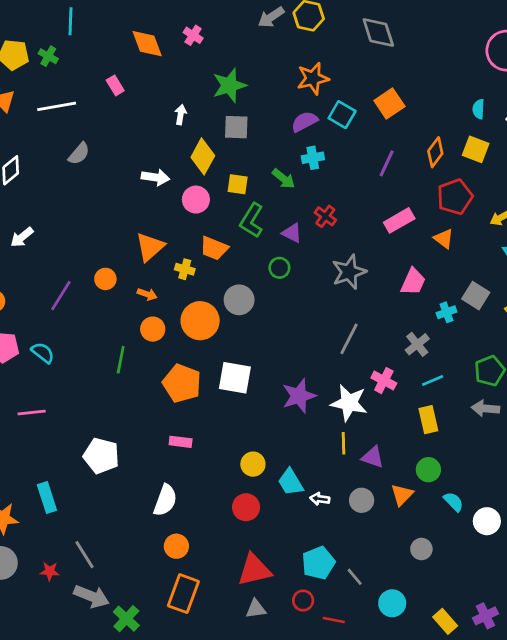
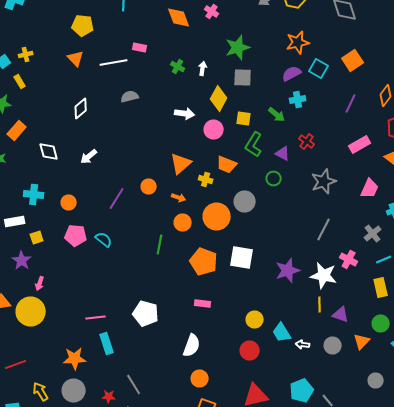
green cross: (48, 56) -> (178, 66), moved
pink rectangle: (115, 85) -> (140, 48), moved, turned -48
gray semicircle: (79, 154) -> (130, 96), turned -144
pink line: (32, 413) -> (96, 318), moved

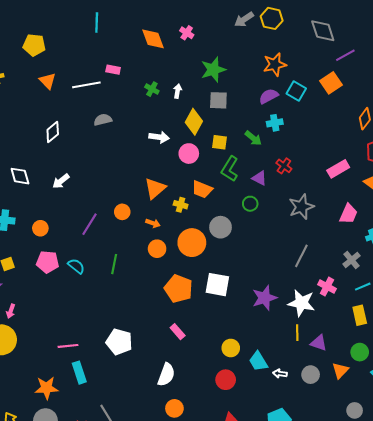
yellow pentagon: (83, 26) -> (34, 45), moved
purple line: (351, 104) -> (345, 55), moved, turned 36
green line: (160, 244) -> (114, 264), moved
pink rectangle: (203, 304) -> (178, 332), turned 42

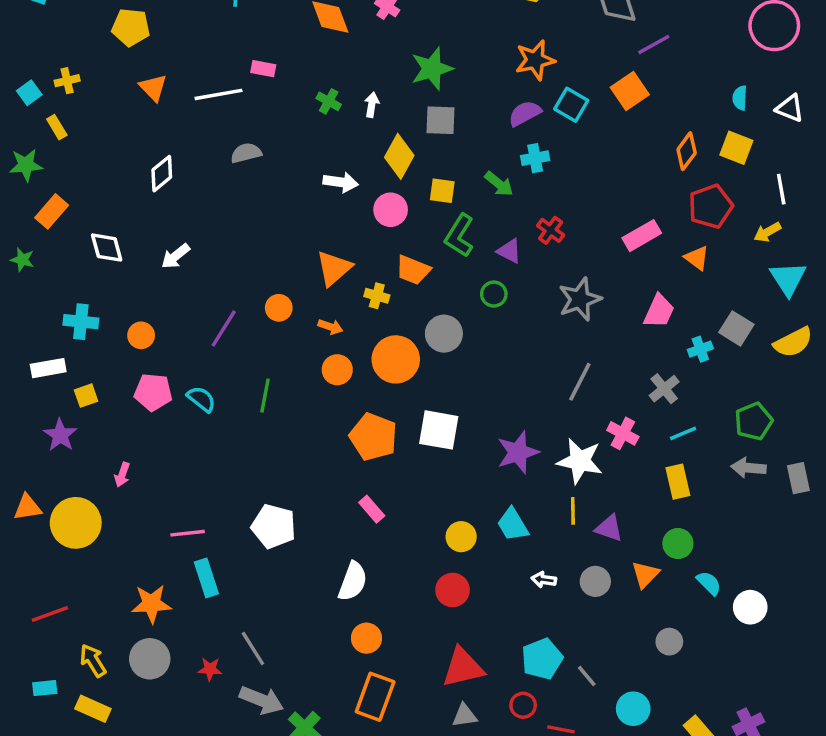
pink arrow: (11, 311) -> (122, 475), moved
cyan trapezoid: (258, 361) -> (513, 525), moved

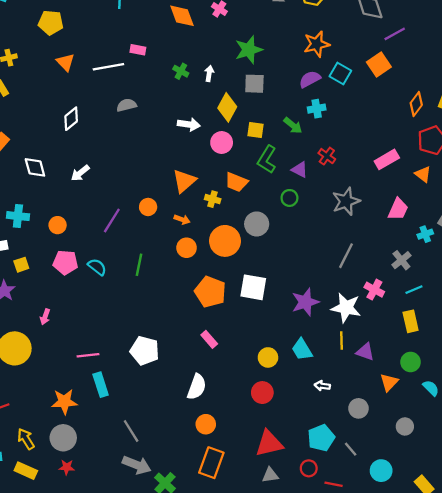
gray circle: (595, 581) -> (358, 408), moved
red star: (210, 669) -> (67, 467), moved

